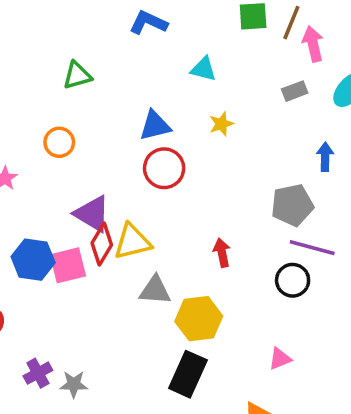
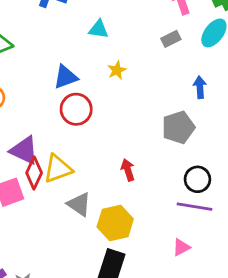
purple line: (312, 248) -> (195, 207), moved
black circle: (293, 280) -> (197, 179), moved
gray triangle: (155, 290) -> (79, 204), turned 36

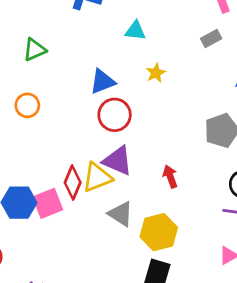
purple triangle: (24, 150) -> (118, 161), moved

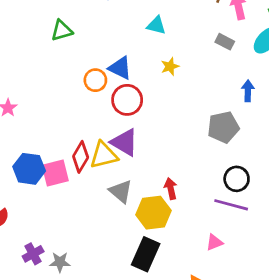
gray rectangle: (211, 39) -> (225, 42), turned 48
blue triangle: (102, 82) -> (120, 68), turned 40
orange circle: (27, 105) -> (95, 80), moved
red arrow: (170, 176) -> (171, 189), moved

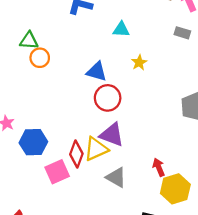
green triangle: (62, 31) -> (29, 41), moved, turned 30
orange circle: (95, 80) -> (40, 58), moved
blue hexagon: (29, 169) -> (33, 142), moved
yellow hexagon: (153, 213) -> (175, 189), moved

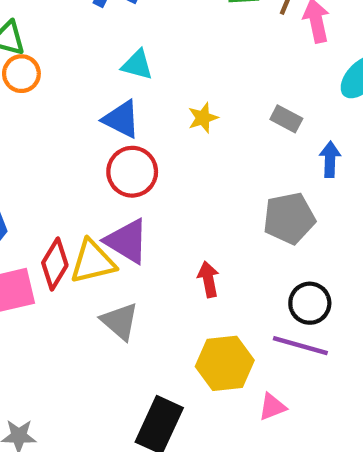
cyan triangle: (121, 29) -> (137, 65), moved
gray rectangle: (182, 33) -> (286, 119), moved
red arrow: (159, 167) -> (208, 279), moved

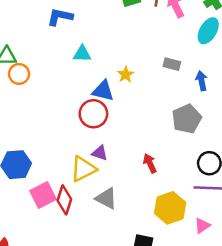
blue triangle: (121, 119) -> (103, 91), moved
purple triangle: (127, 241) -> (100, 153), size x0.6
red diamond: (55, 264) -> (64, 200), moved

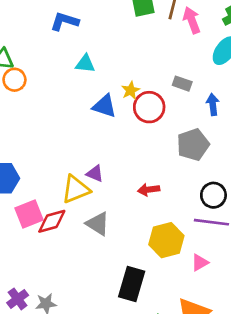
red circle: (93, 114) -> (149, 107), moved
red arrow: (150, 163) -> (149, 190), turned -78
red diamond: (64, 200) -> (52, 221), turned 52

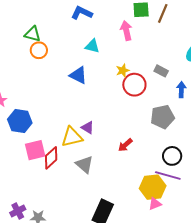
pink arrow: (192, 20) -> (126, 31), moved
blue triangle: (105, 106) -> (78, 75), moved
red arrow: (149, 190) -> (125, 145), turned -42
red diamond: (52, 221) -> (51, 158), turned -35
yellow hexagon: (166, 240) -> (153, 187), moved

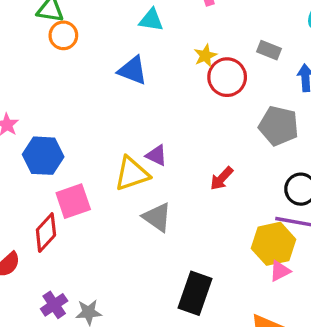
gray pentagon: (162, 117) -> (279, 126), turned 30
red diamond: (51, 158) -> (46, 233), moved

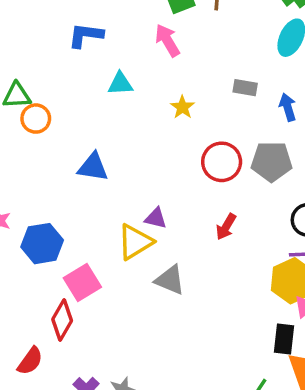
blue triangle: (133, 70) -> (93, 167), moved
red circle: (227, 77) -> (222, 162), moved
black rectangle: (195, 293) -> (284, 339), moved, size x0.7

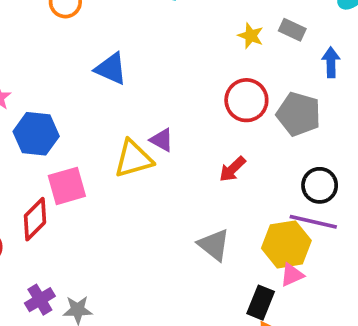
yellow star: (182, 107) -> (251, 36), moved, turned -30
gray triangle: (170, 280) -> (214, 245), moved

